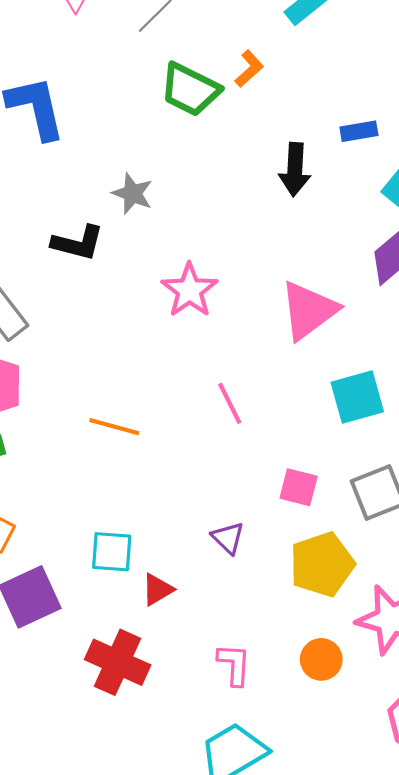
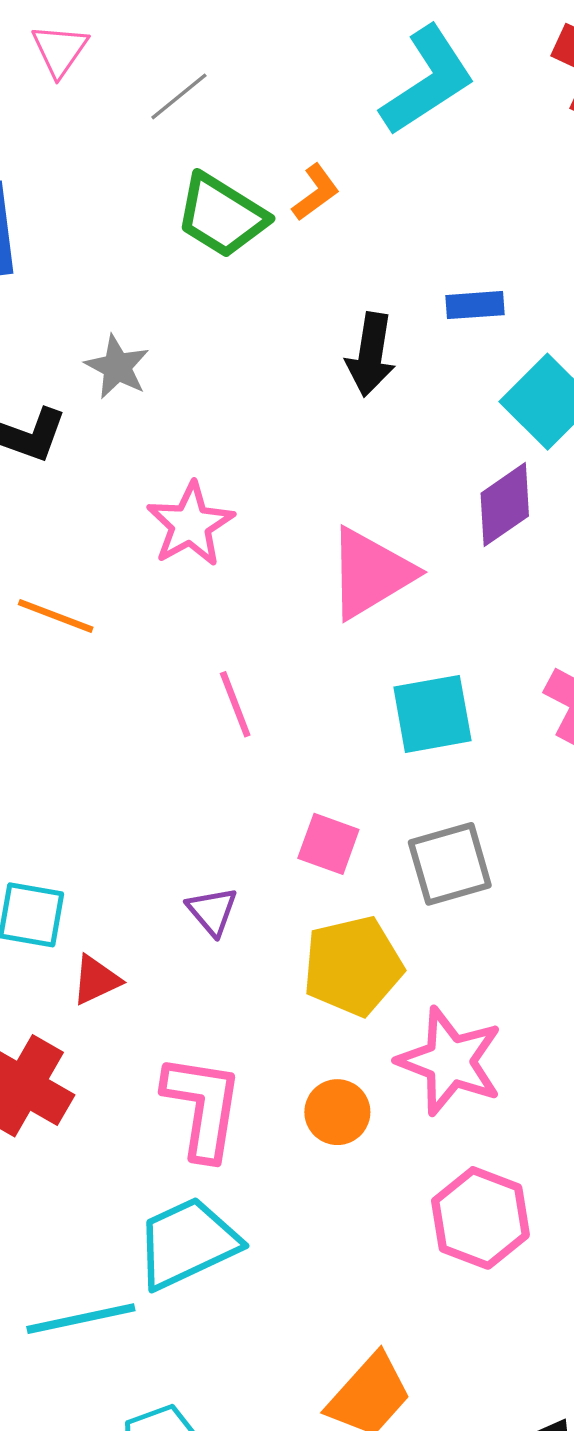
orange line: (114, 427) -> (56, 616), moved
pink L-shape: (234, 664) -> (203, 1107), size x1.6

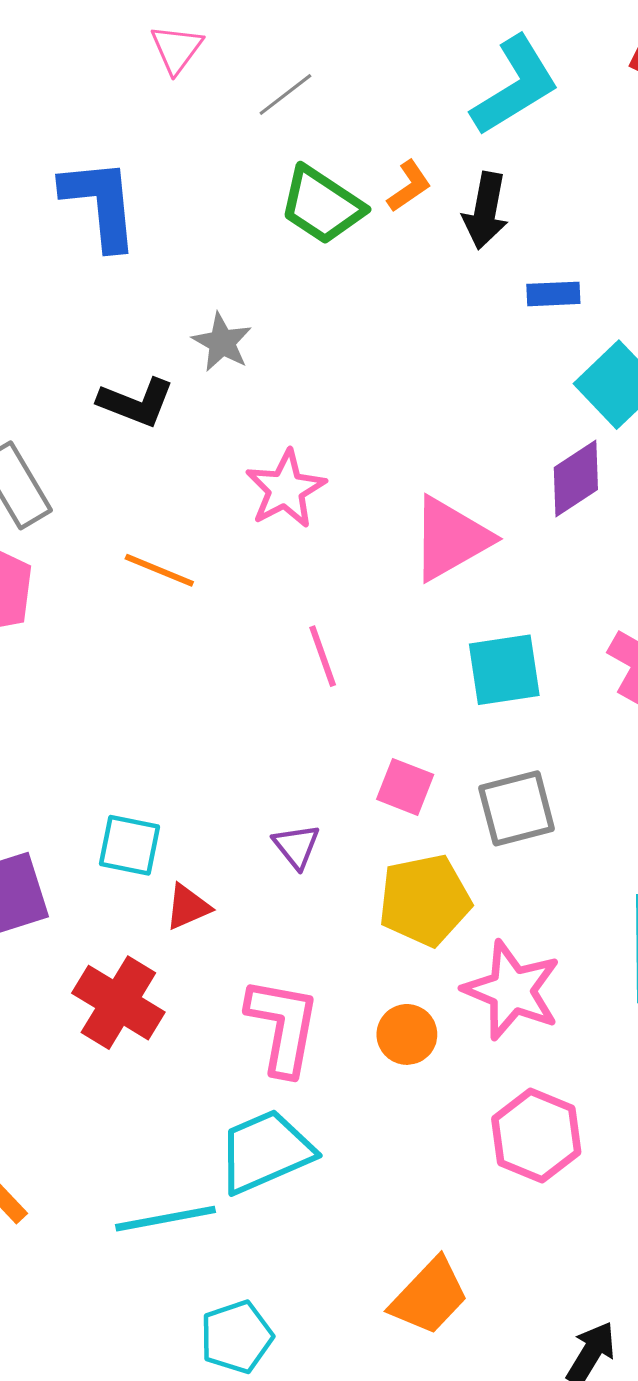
black arrow: (371, 354) -> (485, 211), moved

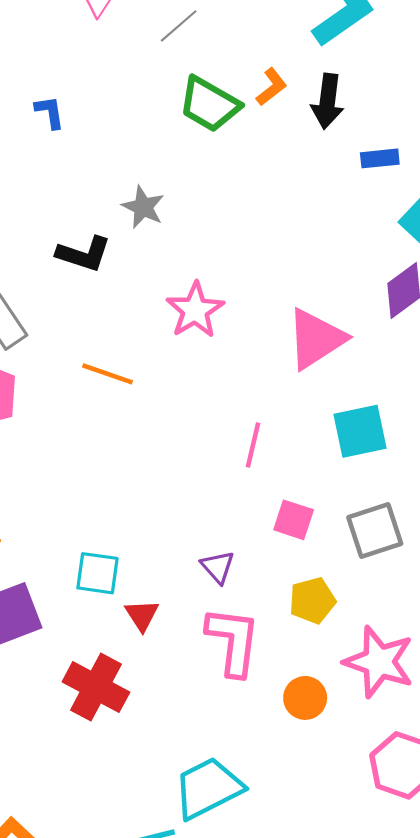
blue L-shape: (100, 204) -> (50, 112), size x0.5
pink line: (323, 656) -> (253, 445), moved, turned 36
yellow pentagon: (425, 900) -> (312, 600), size x0.7
red triangle: (188, 907) -> (142, 615), turned -36
pink L-shape: (283, 1026) -> (233, 641), moved

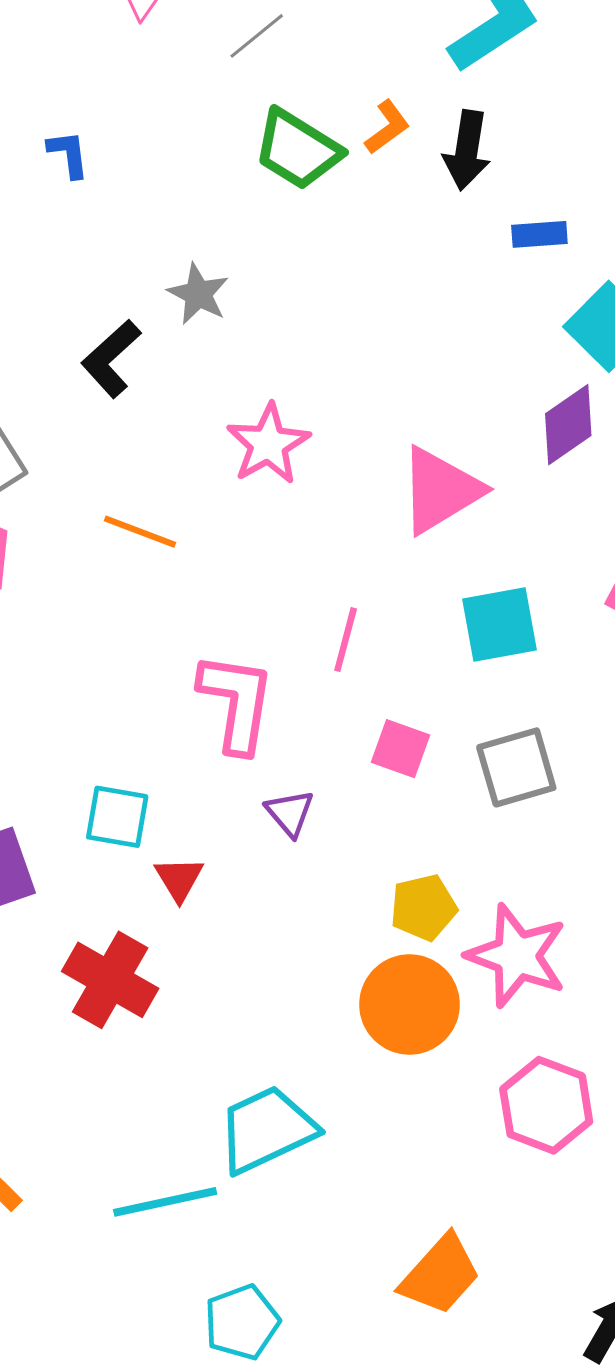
black L-shape: (84, 254) -> (111, 359), turned 118
yellow pentagon: (312, 600) -> (423, 907), moved
pink L-shape: (233, 641) -> (236, 702), moved
orange circle: (305, 698) -> (409, 1004), size x1.6

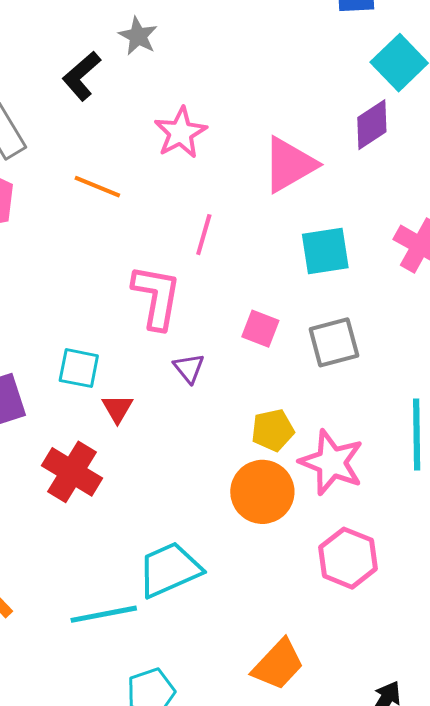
pink line: (346, 640) -> (204, 235), moved

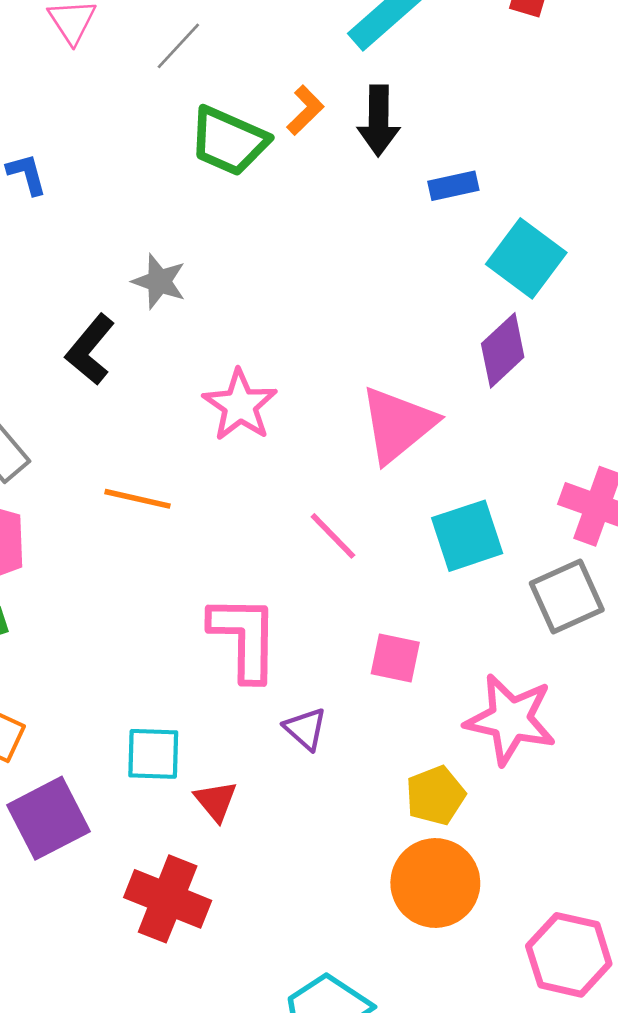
pink line: (204, 235) -> (333, 536), moved, turned -51
gray square: (334, 342) -> (567, 596), moved
pink star: (332, 462) -> (510, 719), moved

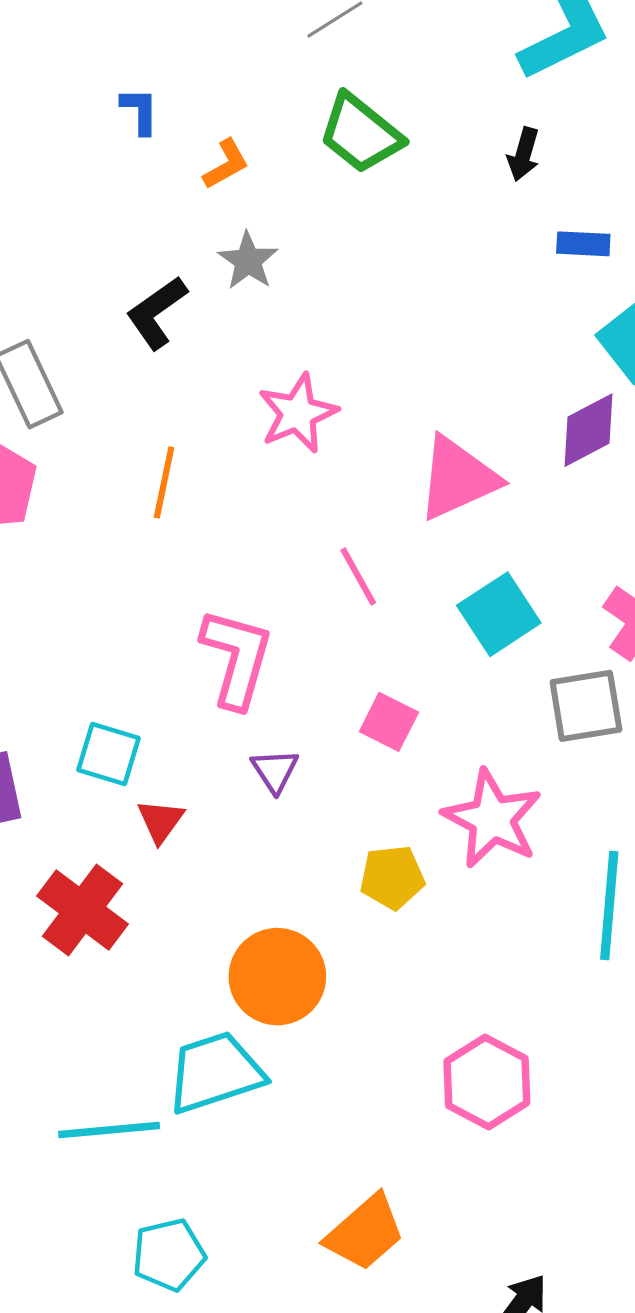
orange L-shape: (305, 110) -> (226, 164), moved
black arrow: (379, 121) -> (523, 154), size x0.7
orange line: (138, 499) -> (164, 482), turned 74
cyan square: (467, 536) -> (499, 614), turned -30
orange circle: (435, 883) -> (277, 977), moved

